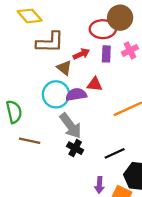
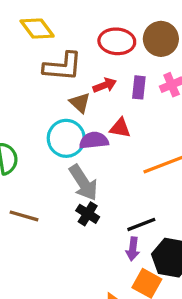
red ellipse: (103, 29) -> (117, 41), moved
brown line: (30, 141) -> (24, 216), moved
purple arrow: (99, 185) -> (133, 249), moved

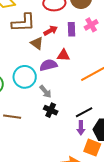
cyan circle: (66, 138) -> (25, 77), moved
gray arrow: (83, 183) -> (45, 92), size x0.6

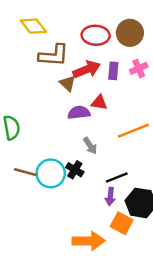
red arrow: (51, 31) -> (87, 69), size x1.5
cyan circle: (25, 77) -> (51, 173), moved
gray arrow: (45, 92) -> (90, 146), moved

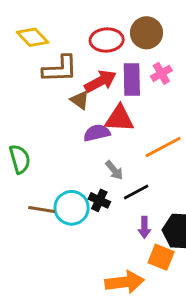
purple rectangle: (113, 71) -> (132, 80), size x1.5
red triangle: (99, 103) -> (119, 118), size x1.5
black line: (117, 177) -> (136, 192), moved

